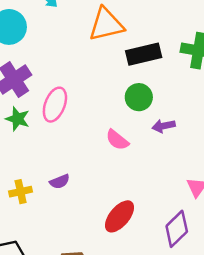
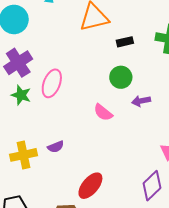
black rectangle: (144, 54) -> (125, 42), size x0.6
yellow cross: (21, 192) -> (23, 155), size x1.4
red ellipse: (119, 216) -> (90, 186), moved

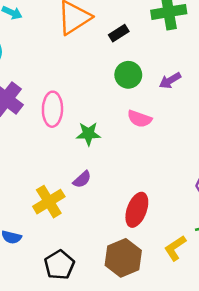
green star: (21, 95) -> (88, 134), moved
purple arrow: (141, 101) -> (170, 81), moved
pink semicircle: (103, 112) -> (139, 119), moved

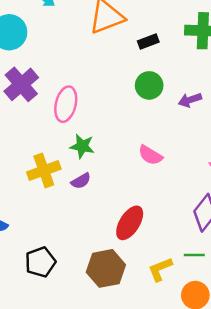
pink semicircle: (139, 119) -> (150, 155), moved
green star: (88, 134) -> (82, 146), moved
yellow cross: (49, 202) -> (44, 170), moved

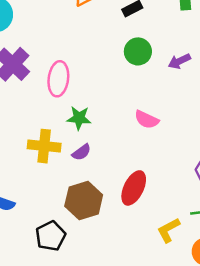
yellow cross: (44, 170) -> (44, 146), turned 32
brown hexagon: (106, 268) -> (84, 200), moved

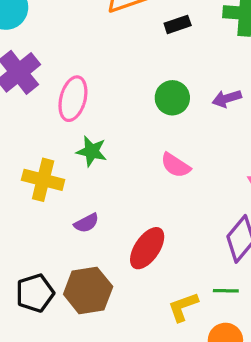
green circle: (138, 51) -> (172, 98), moved
purple semicircle: (81, 152) -> (86, 223), moved
brown hexagon: (84, 200) -> (88, 290), moved

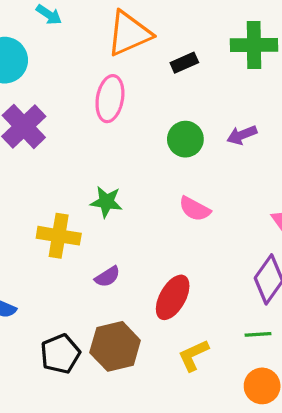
pink ellipse: (73, 99) -> (110, 99), moved
yellow L-shape: (183, 307) -> (193, 355), moved

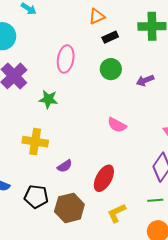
orange triangle: (129, 33) -> (97, 16), moved, size x0.6
green circle: (185, 139) -> (111, 69), moved
green star: (106, 202) -> (48, 99), moved
black pentagon: (60, 354) -> (36, 197), moved, turned 30

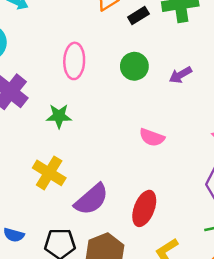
black rectangle: (110, 37) -> (138, 16), moved
yellow cross: (35, 142) -> (49, 173), turned 30
purple semicircle: (65, 166) -> (91, 199), size x1.8

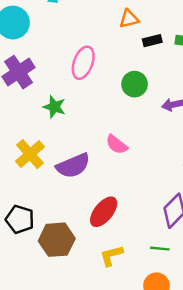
pink semicircle: (152, 137) -> (117, 145), moved
purple semicircle: (91, 199) -> (73, 166), moved

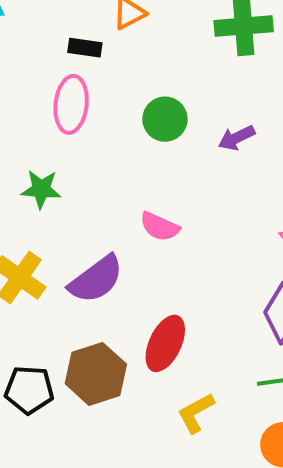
black rectangle: (152, 41) -> (85, 48), moved, turned 36
brown hexagon: (57, 240) -> (96, 374), moved

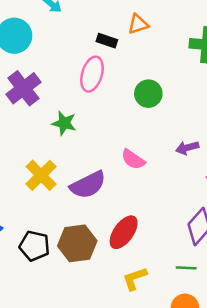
purple arrow: (237, 138) -> (187, 148), moved

